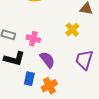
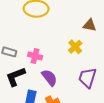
black L-shape: (14, 59) -> (16, 77), turned 145

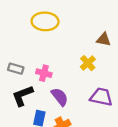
purple trapezoid: (88, 78) -> (101, 97), turned 85

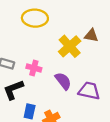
yellow cross: (88, 63) -> (70, 46), moved, size x1.5
purple semicircle: (60, 97) -> (63, 81), moved

